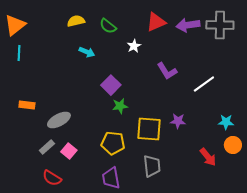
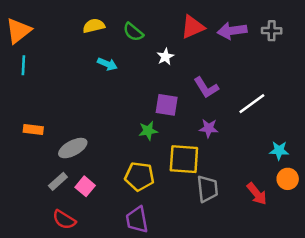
gray cross: (220, 25) -> (272, 31), size x0.6
purple square: (111, 85) -> (167, 105), moved, turned -36
purple star: (178, 121) -> (209, 128), moved
gray trapezoid: (152, 166) -> (207, 189), moved

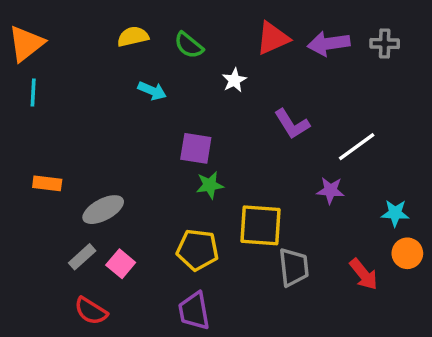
purple square: (167, 105) -> (196, 148), moved
purple star: (209, 128) -> (330, 190), moved

